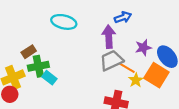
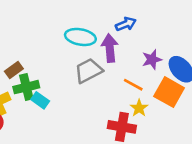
cyan ellipse: (64, 22) -> (80, 37), moved
gray trapezoid: (111, 60) -> (89, 71), moved
yellow star: (136, 80) -> (139, 108), moved

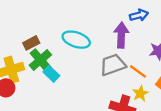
cyan ellipse: (80, 37) -> (76, 40), moved
gray trapezoid: (89, 71) -> (113, 65), moved
green cross: (26, 87) -> (40, 60), turned -35

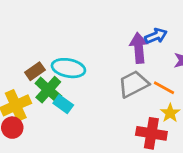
blue arrow: (139, 15) -> (156, 36), moved
cyan ellipse: (76, 40) -> (68, 68), moved

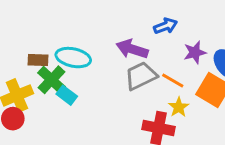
purple arrow: (139, 48) -> (132, 49), moved, turned -68
brown rectangle: (35, 71) -> (38, 60), turned 36

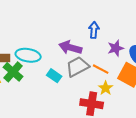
blue arrow: (166, 26) -> (94, 30), turned -63
cyan rectangle: (67, 95) -> (54, 76), moved

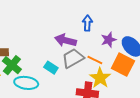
cyan ellipse: (28, 55) -> (26, 83), moved
yellow star: (106, 88) -> (100, 78), size x1.5

